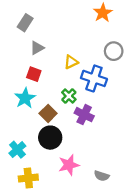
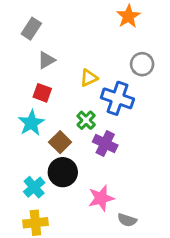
cyan cross: (17, 150) -> (34, 187), moved
pink star: (69, 165) -> (101, 198), moved

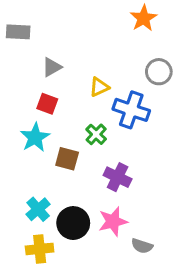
gray rectangle: (31, 29) -> (18, 32), moved, turned 60
brown square: (60, 142) -> (67, 159), turned -30
purple cross: (105, 143) -> (118, 177), moved
black circle: (63, 172) -> (73, 223), moved

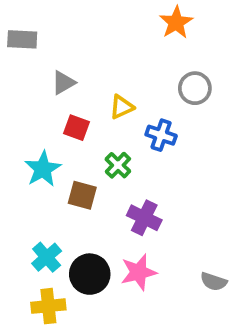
red square: (47, 104) -> (77, 128), moved
blue cross: (131, 110) -> (161, 135), size x0.7
gray semicircle: (142, 246) -> (214, 282), moved

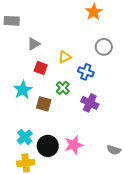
purple cross: (144, 218) -> (90, 103), moved

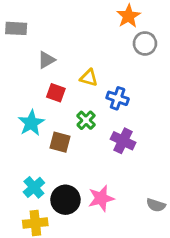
gray circle: (104, 47) -> (145, 43), moved
yellow triangle: (65, 57) -> (89, 78), turned 40

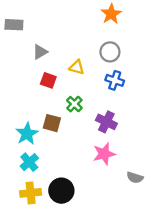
gray circle: (145, 43) -> (110, 52), moved
blue cross: (118, 98) -> (115, 80), moved
cyan star: (31, 123) -> (27, 134), moved
pink star: (101, 198) -> (104, 154), moved
black circle: (65, 200) -> (61, 191), moved

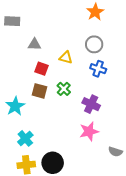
gray triangle: (40, 52) -> (34, 44), turned 32
brown square: (52, 123) -> (39, 91), moved
cyan star: (27, 134) -> (15, 106), moved

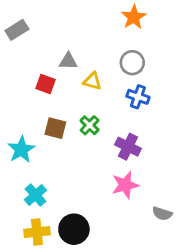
gray rectangle: (12, 21) -> (17, 30), turned -35
gray triangle: (34, 44) -> (68, 61), moved
red square: (41, 69) -> (45, 84), moved

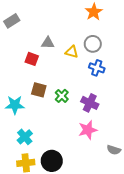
yellow triangle: (92, 81) -> (72, 52), moved
green cross: (90, 125) -> (62, 96), moved
cyan star: (21, 149) -> (15, 105), turned 30

